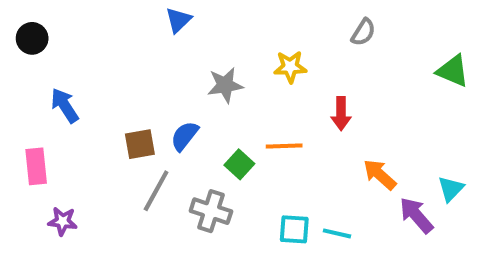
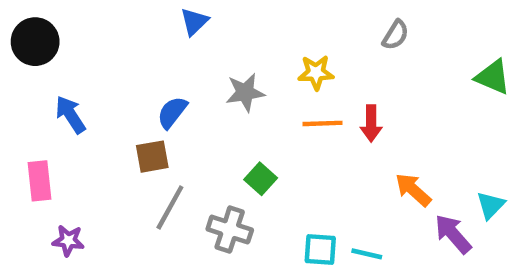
black circle: (32, 38) -> (35, 42), size x1.4
blue semicircle: (185, 136) -> (172, 112), moved
orange line: (284, 146) -> (323, 123), moved

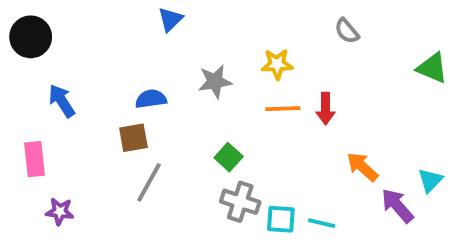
gray semicircle: (395, 35) -> (347, 31), turned 108
blue semicircle: (172, 112) -> (151, 99), turned 44
gray cross: (230, 230) -> (240, 202), moved

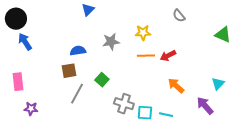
blue arrow: (62, 101) -> (25, 42), moved
red arrow: (326, 109) -> (168, 56), turned 63
green square: (229, 157) -> (102, 80), moved
orange arrow: (362, 167) -> (176, 86), moved
cyan triangle: (430, 180) -> (218, 84), moved

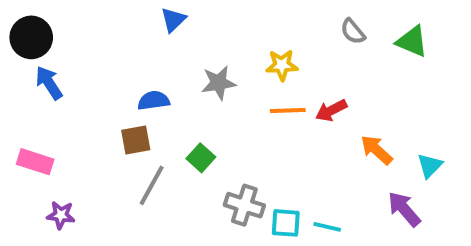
green triangle: (223, 35) -> (412, 41), moved
pink rectangle: (18, 82) -> (35, 162), turned -66
orange arrow: (176, 86) -> (377, 150), moved

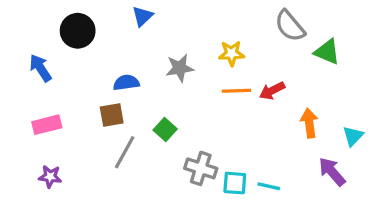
gray semicircle: (353, 31) -> (290, 26), size x1.5
black circle: (31, 37) -> (78, 31), moved
green triangle: (412, 41) -> (327, 52), moved
orange arrow: (377, 150) -> (309, 123), turned 40
pink rectangle: (35, 162) -> (47, 125), moved, turned -32

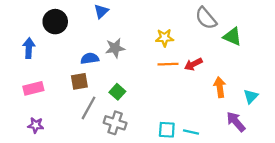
blue arrow: (40, 68) -> (29, 48), turned 36
gray star: (180, 68) -> (115, 48), moved
gray cross: (201, 168) -> (115, 123), moved

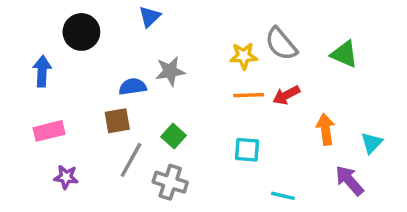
gray semicircle: (206, 18) -> (281, 44), moved
purple star: (36, 125) -> (66, 177), moved
cyan square: (167, 130) -> (247, 150), moved

